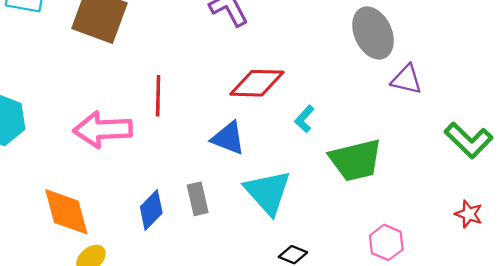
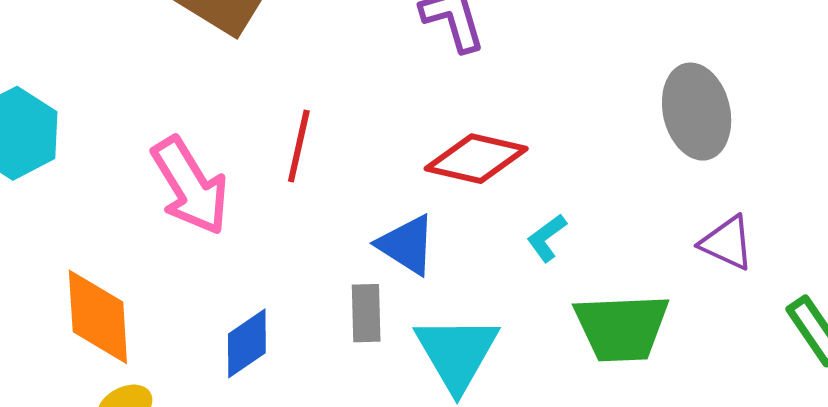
purple triangle: (406, 79) -> (727, 243), moved
pink arrow: (103, 130) -> (190, 186), turned -130
gray rectangle: (198, 199) -> (366, 313), moved

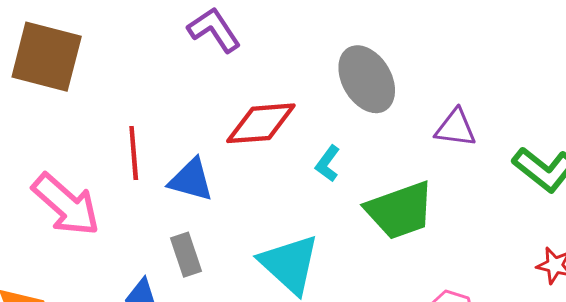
gray ellipse: (697, 112) -> (367, 79), moved
blue triangle: (407, 245) -> (191, 180), moved
gray rectangle: (366, 313) -> (186, 255), moved

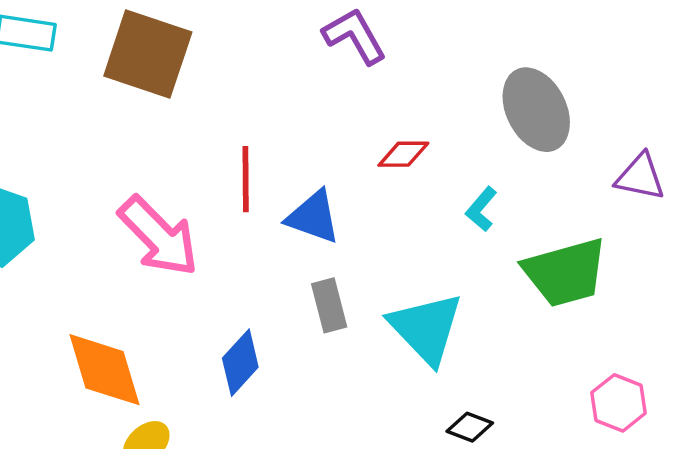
red diamond: (261, 123) -> (403, 154), size x0.6
gray rectangle: (186, 255) -> (329, 305), moved

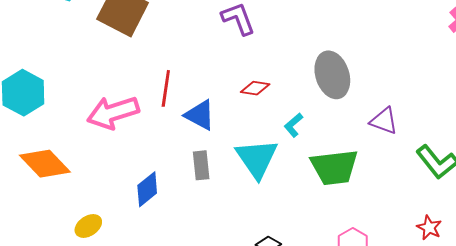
pink arrow: (159, 236) -> (113, 113), turned 108
cyan triangle: (426, 328) -> (257, 158), moved
orange diamond: (104, 370) -> (45, 164), moved, turned -36

